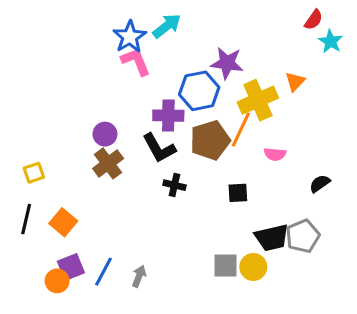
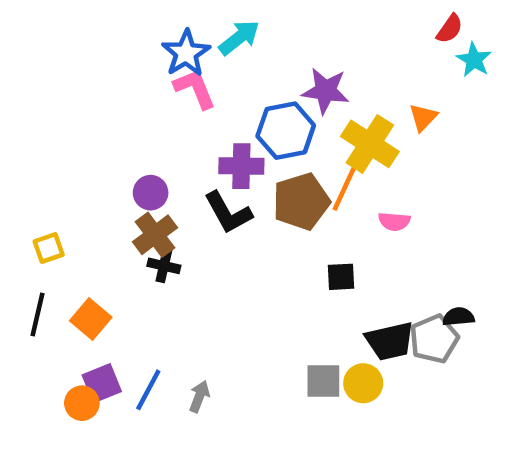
yellow cross: (258, 100) -> (370, 144), turned -33
black semicircle: (320, 184) -> (458, 317), moved, turned 30
black cross: (174, 185) -> (164, 266), moved

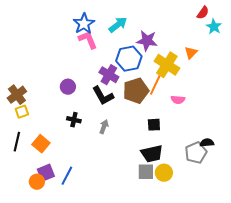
cyan arrow: (239, 38) -> (118, 25), moved
purple cross: (241, 166) -> (109, 75), turned 30
brown cross: (155, 235) -> (17, 95), moved
black trapezoid: (390, 341) -> (152, 154), moved
gray arrow: (199, 396) -> (104, 127), moved

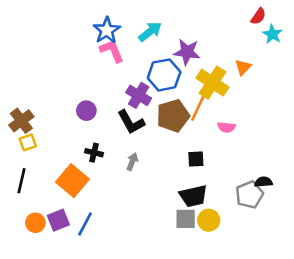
orange square: (41, 144) -> (72, 181), moved, size x1.4
orange circle: (37, 182) -> (35, 223), moved

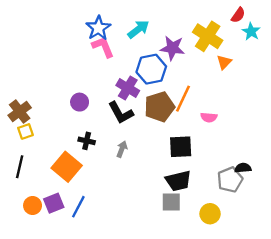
yellow cross: (212, 83) -> (208, 36), moved
black square: (196, 159) -> (181, 147), size x1.5
yellow circle: (209, 220) -> (210, 214), moved

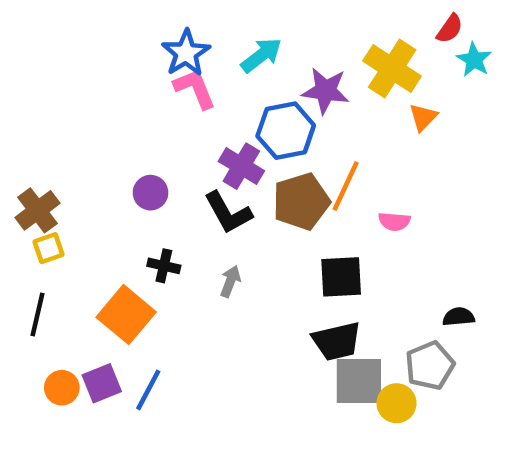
gray pentagon: (230, 180) -> (430, 366), moved
gray square: (171, 202) -> (359, 381), moved, size x1.4

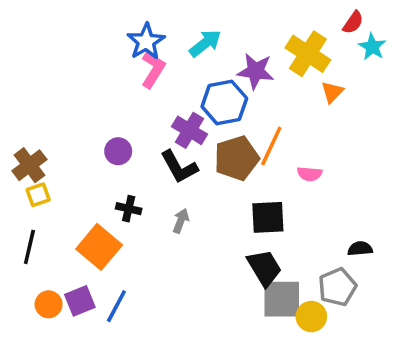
pink L-shape: (195, 88) -> (153, 69), turned 54
black trapezoid: (337, 341) -> (264, 268), turned -108

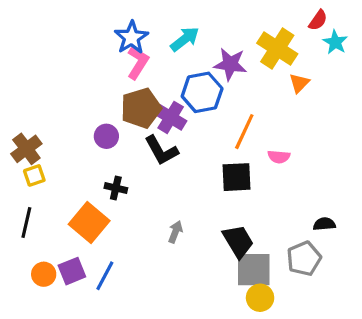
brown pentagon: (236, 158) -> (141, 108), moved
black square: (268, 217) -> (236, 177), moved
gray arrow: (181, 221) -> (175, 232), moved
yellow circle: (311, 317) -> (260, 298), moved

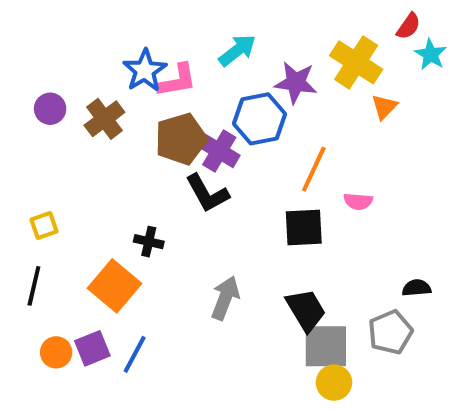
blue star: (131, 38) -> (145, 70), moved
pink L-shape: (138, 63) -> (177, 81), turned 48
purple circle: (106, 136) -> (50, 109), moved
brown cross: (26, 149) -> (104, 119), moved
gray arrow: (175, 232) -> (225, 298), size x1.5

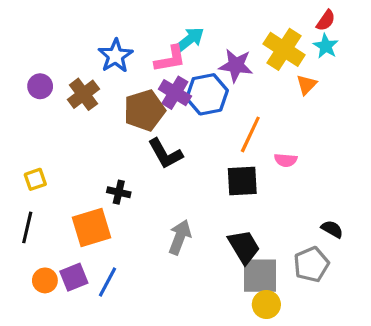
cyan star: (431, 54) -> (326, 46), moved
pink L-shape: (177, 81) -> (170, 59), moved
purple cross: (219, 151) -> (175, 93), moved
orange square: (115, 286) -> (91, 227), turned 33
black semicircle: (417, 288) -> (332, 229), turned 35

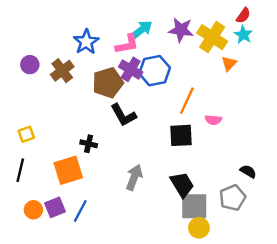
purple star: (236, 65) -> (181, 30), moved

